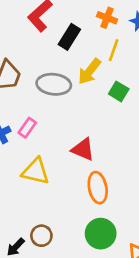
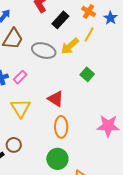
green square: (119, 91) -> (87, 74), moved
yellow triangle: (36, 171) -> (21, 108), turned 35
brown circle: (41, 236) -> (14, 145), moved

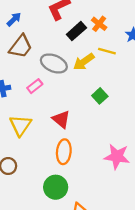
orange cross: (89, 11) -> (99, 24), moved
yellow line: (89, 34) -> (107, 51), turned 70
pink rectangle: (20, 77) -> (35, 86), moved

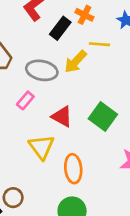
green square: (100, 96) -> (103, 117), moved, size x1.5
red triangle: (61, 119) -> (62, 117), moved
yellow triangle: (20, 125) -> (41, 147), moved

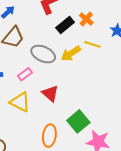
green square: (103, 117) -> (78, 121), moved
yellow triangle: (41, 147) -> (20, 102), moved, turned -40

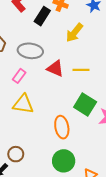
yellow line: (93, 44) -> (81, 70), moved
yellow arrow: (71, 53) -> (74, 33), moved
red triangle: (50, 93) -> (55, 68), moved

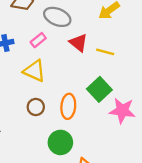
brown circle: (16, 154) -> (36, 107), moved

